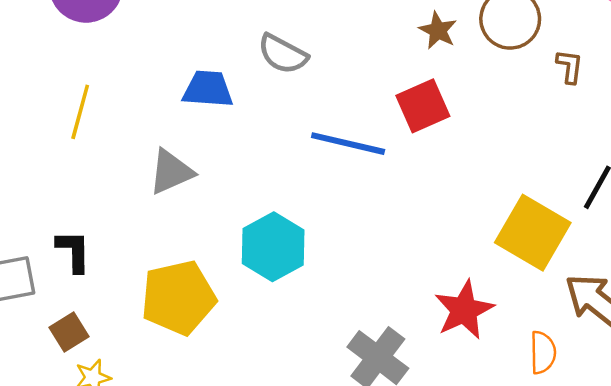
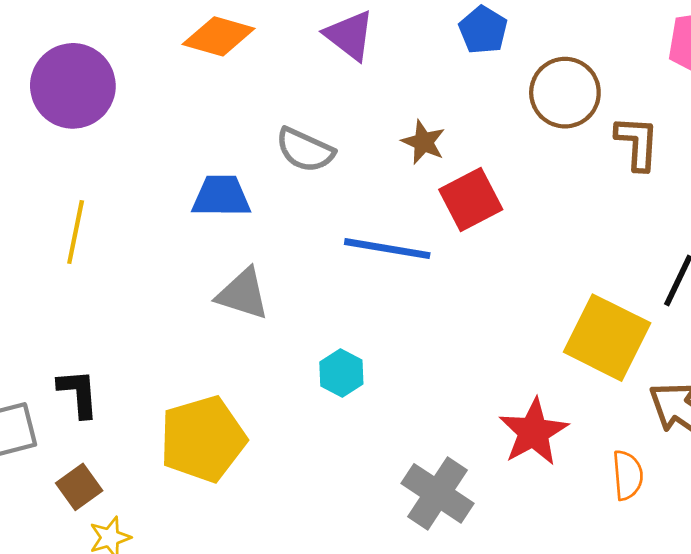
brown star: (438, 30) -> (423, 142), moved
brown L-shape: (570, 66) -> (637, 143), size x1.4
gray triangle: (171, 172) -> (243, 294), moved, turned 45
cyan hexagon: (273, 247) -> (341, 373), moved, size x0.6

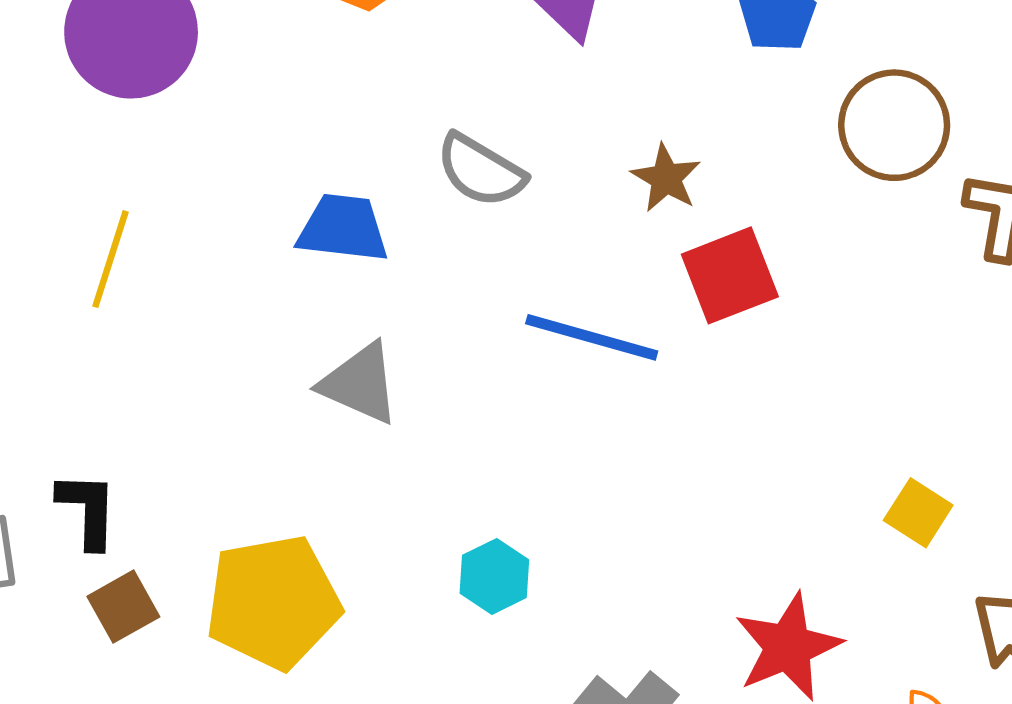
yellow square: (607, 338) -> (918, 513), size x0.5
cyan hexagon: (341, 373) -> (494, 576), moved
brown square: (79, 487) -> (123, 607), moved

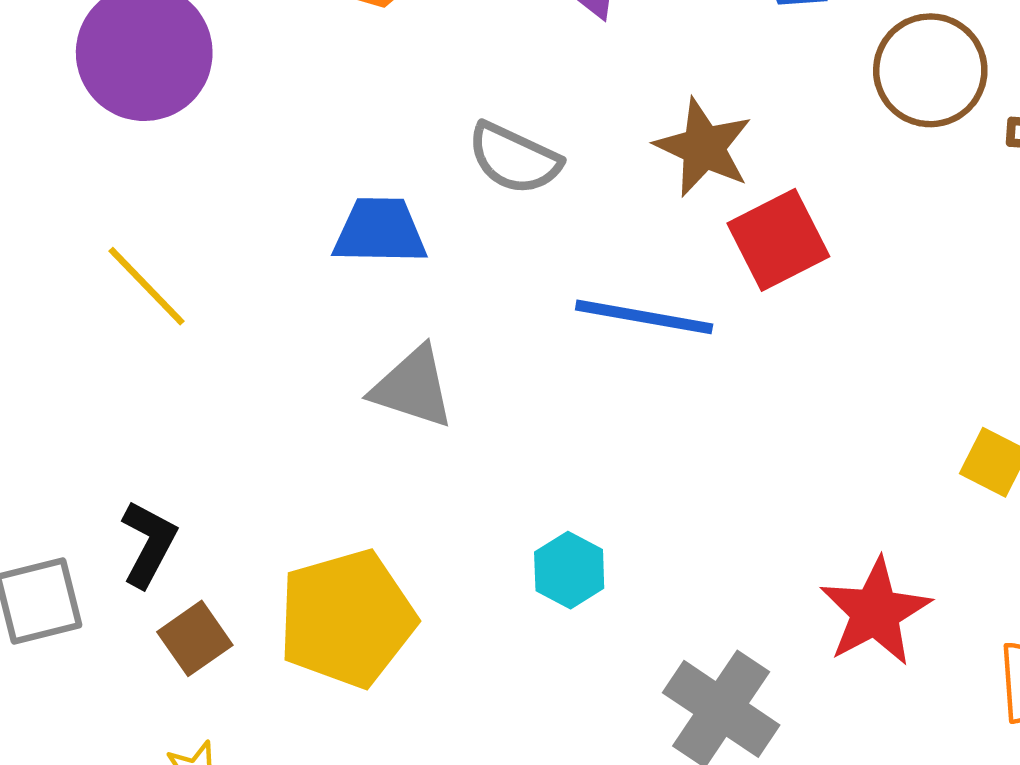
brown star: (666, 178) -> (703, 147), size x1.4
yellow line: (111, 259) -> (146, 286), turned -56
black L-shape: (88, 510) -> (149, 544), turned 32

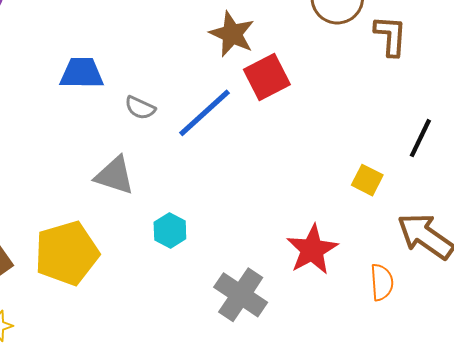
gray semicircle: (514, 158) -> (140, 108), moved, size x0.7
blue line: (644, 317) -> (205, 113), turned -52
gray triangle: (413, 387) -> (115, 175), moved

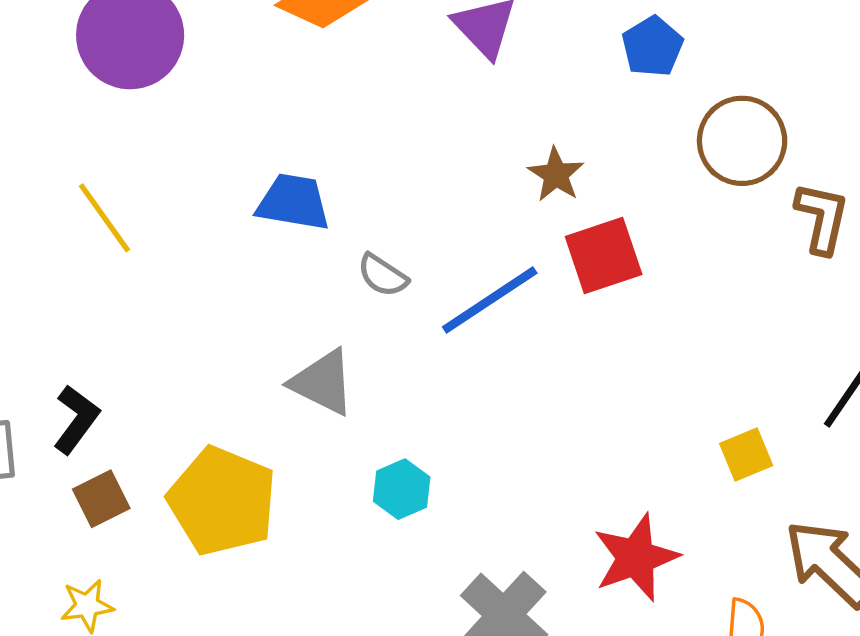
brown star: (232, 34) -> (556, 175), size x0.7
yellow square: (367, 180) -> (746, 454), turned 32
yellow pentagon: (67, 253) -> (222, 501), turned 30

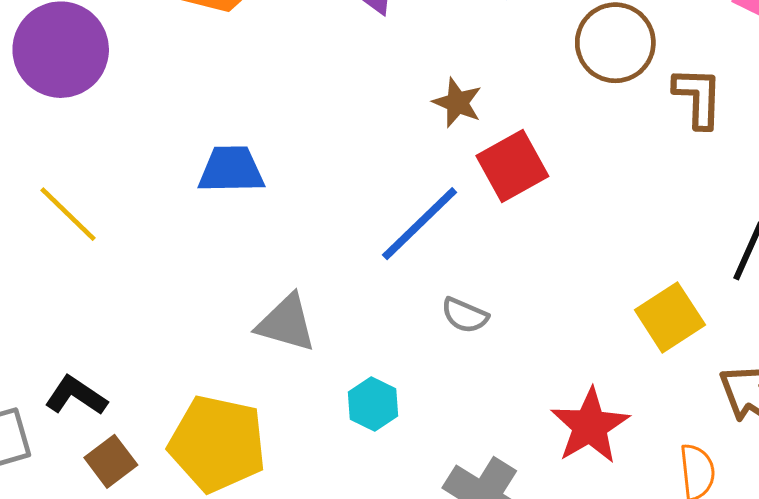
gray semicircle: (383, 275) -> (465, 315), moved
black L-shape: (76, 419) -> (76, 396), turned -82
yellow square: (746, 454) -> (670, 317), size x1.4

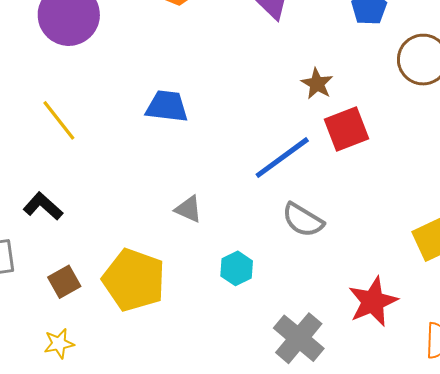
gray semicircle: (465, 315) -> (303, 220), size x1.4
gray triangle: (286, 323) -> (188, 209), size x0.7
black L-shape: (76, 396) -> (43, 206), moved

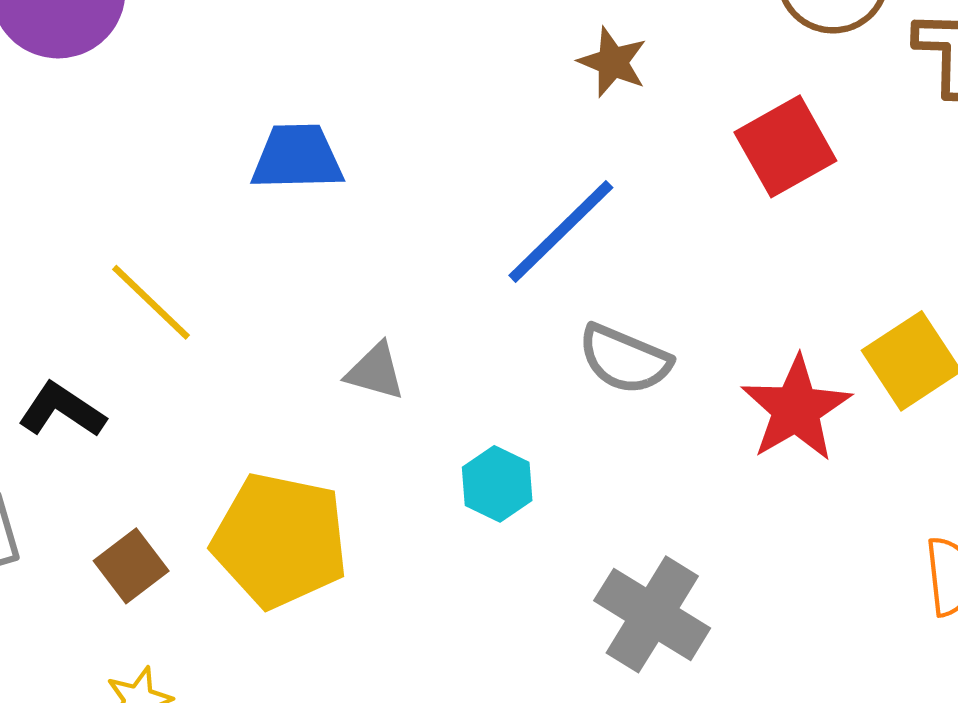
yellow line: (59, 120) -> (151, 302), moved
red square: (347, 129) -> (785, 146), moved
red star: (373, 302) -> (796, 409), moved

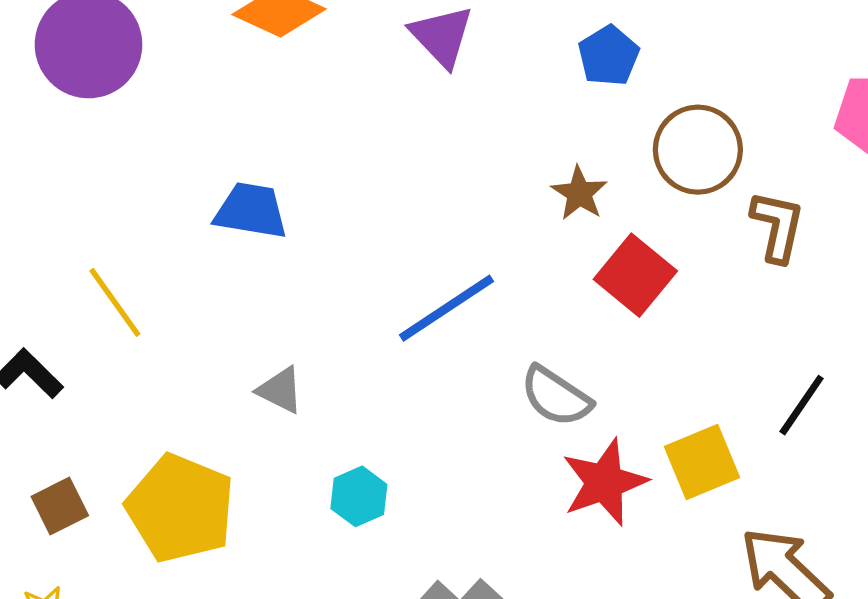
brown star: (613, 62) -> (579, 193), moved
red square: (785, 146) -> (635, 275), turned -32
gray semicircle: (625, 359) -> (556, 396), moved

